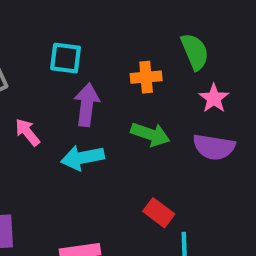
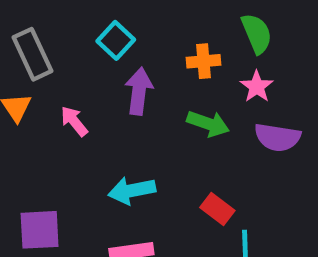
cyan square: (66, 58) -> (116, 40), turned 36
pink star: (214, 98) -> (257, 87), moved
cyan arrow: (83, 158) -> (132, 191), moved

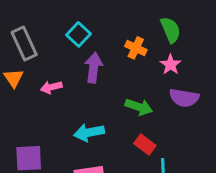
orange cross: (204, 61) -> (136, 48), turned 30
pink arrow: (74, 121) -> (51, 87), turned -65
green arrow: (208, 124) -> (139, 107), moved

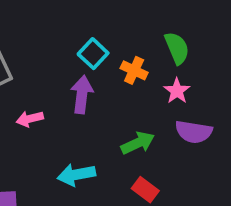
cyan square: (78, 34) -> (93, 54), moved
green arrow: (139, 107) -> (138, 143), turned -44

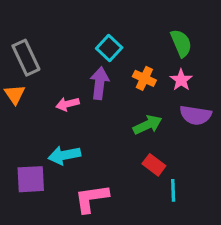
orange cross: (134, 70) -> (144, 78), moved
pink arrow: (30, 119) -> (68, 104), moved
cyan arrow: (76, 175) -> (64, 155), moved

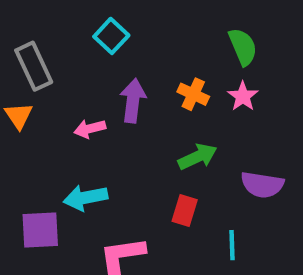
cyan square: (109, 48) -> (111, 36), moved
purple semicircle: (196, 115) -> (262, 185), moved
red rectangle: (154, 165) -> (185, 211), moved, turned 70

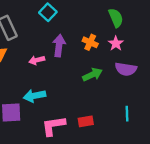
purple semicircle: (262, 185) -> (126, 69), moved
red rectangle: (185, 211) -> (86, 121), moved, turned 64
cyan line: (232, 245) -> (127, 114), moved

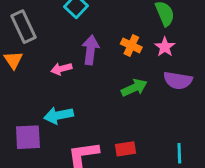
cyan line: (127, 114) -> (179, 153), moved

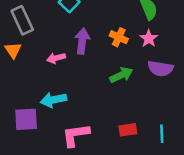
red rectangle: (125, 149) -> (128, 130), moved

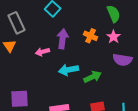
green arrow: (121, 75) -> (93, 77), moved
cyan arrow: (53, 100) -> (69, 70), moved

